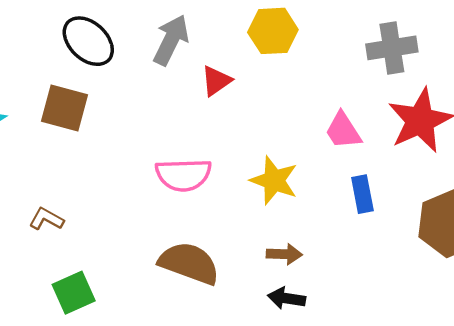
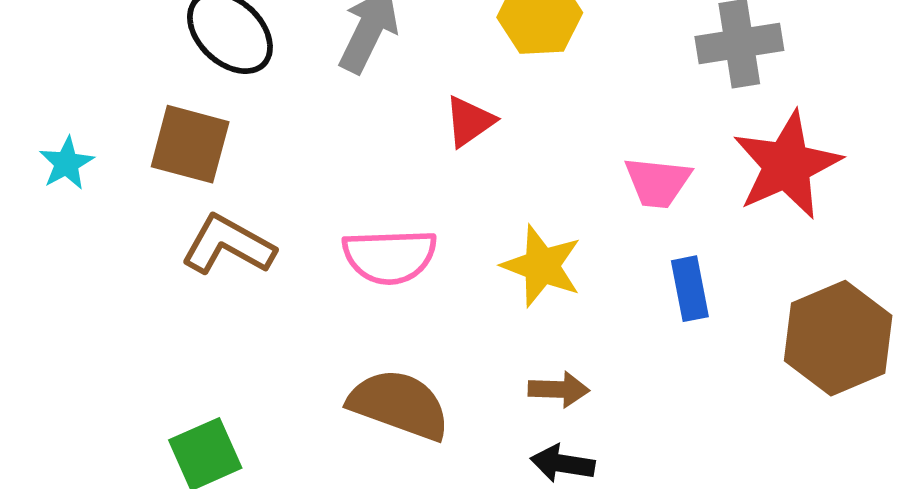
red triangle: (216, 81) -> (469, 121), moved
pink trapezoid: (343, 131) -> (658, 182), turned -51
brown L-shape: (46, 219) -> (228, 245), moved, size x1.6

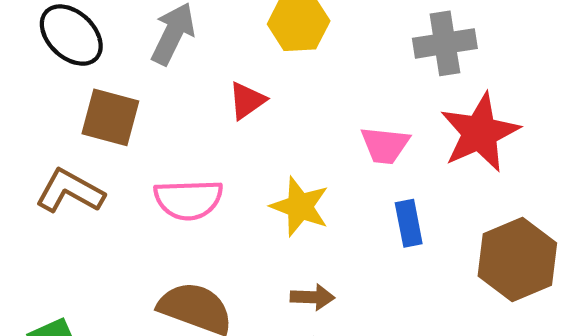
brown square: (190, 144) -> (110, 117), moved

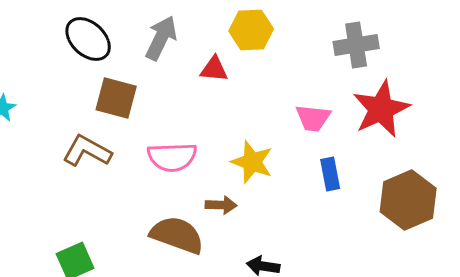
red triangle: (247, 101) -> (214, 69), moved, turned 40
brown arrow: (312, 297) -> (221, 205), moved

